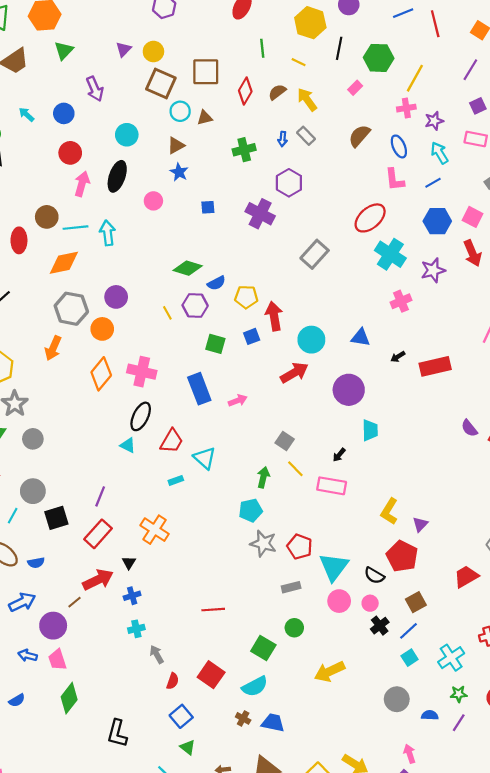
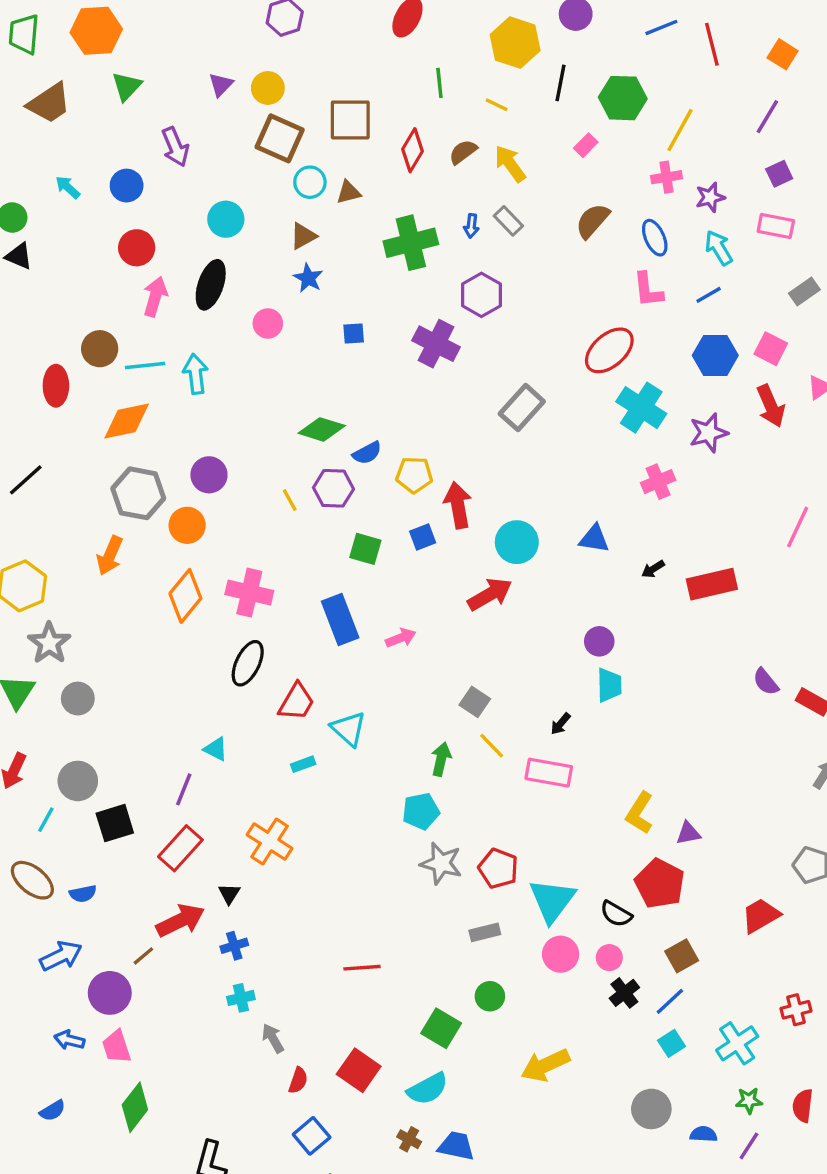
green cross: (244, 150) -> (411, 243), size x1.4
purple circle: (349, 390) -> (599, 641), moved, size x0.6
cyan triangle: (128, 445) -> (216, 749), moved
purple triangle: (420, 524) -> (688, 833), turned 35

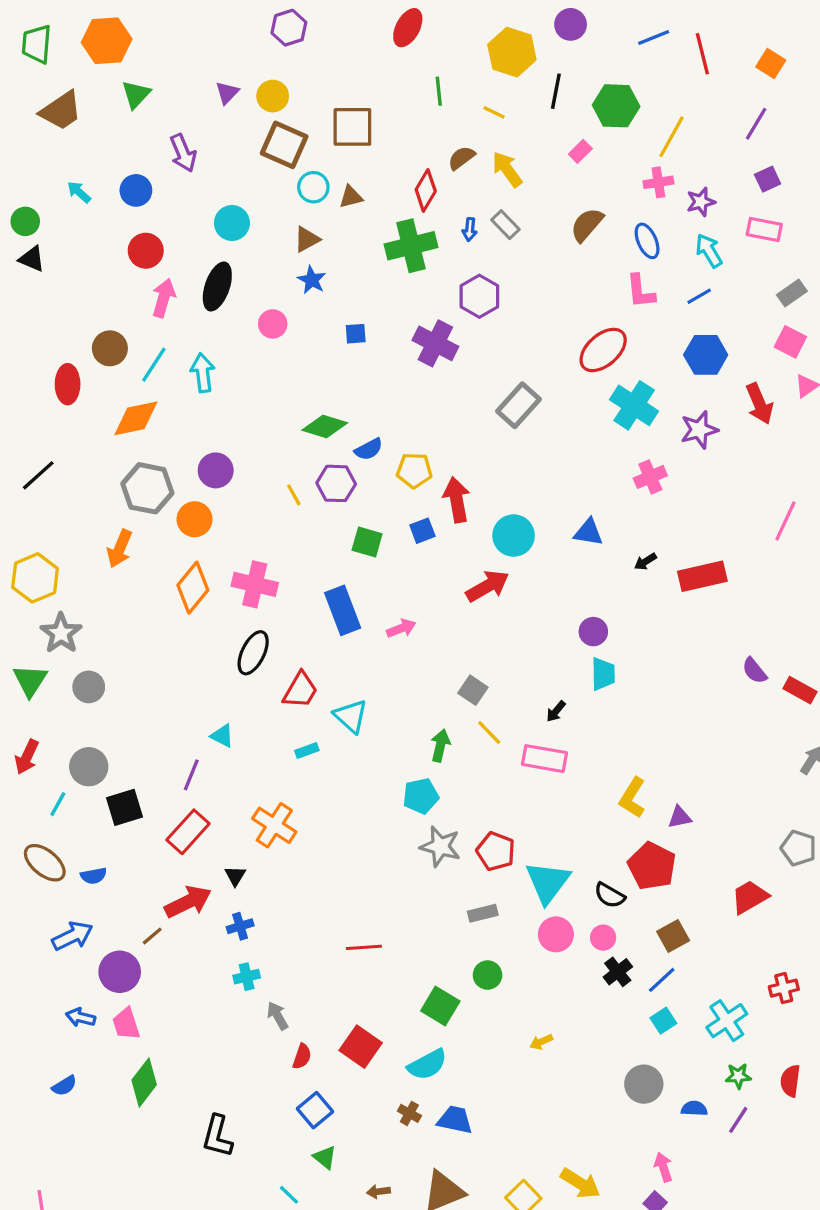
red diamond: (413, 150) -> (426, 190), moved
pink square: (771, 349) -> (790, 342), moved
cyan line: (145, 366) -> (154, 365), turned -51
yellow arrow: (545, 1065) -> (541, 1042), size x0.5

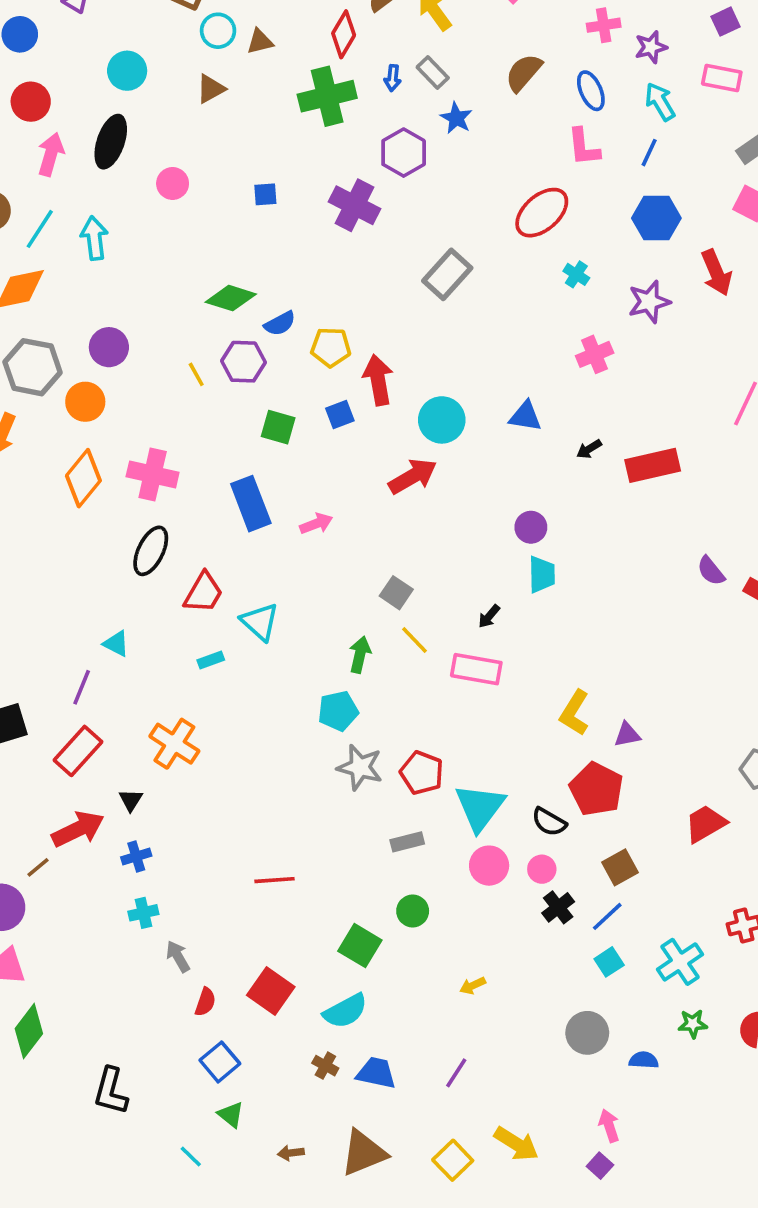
blue star: (312, 280) -> (456, 118), moved
blue line: (699, 296) -> (649, 153), turned -35
cyan cross: (634, 405) -> (576, 274), size x0.5
purple line: (738, 1120) -> (456, 1073), moved

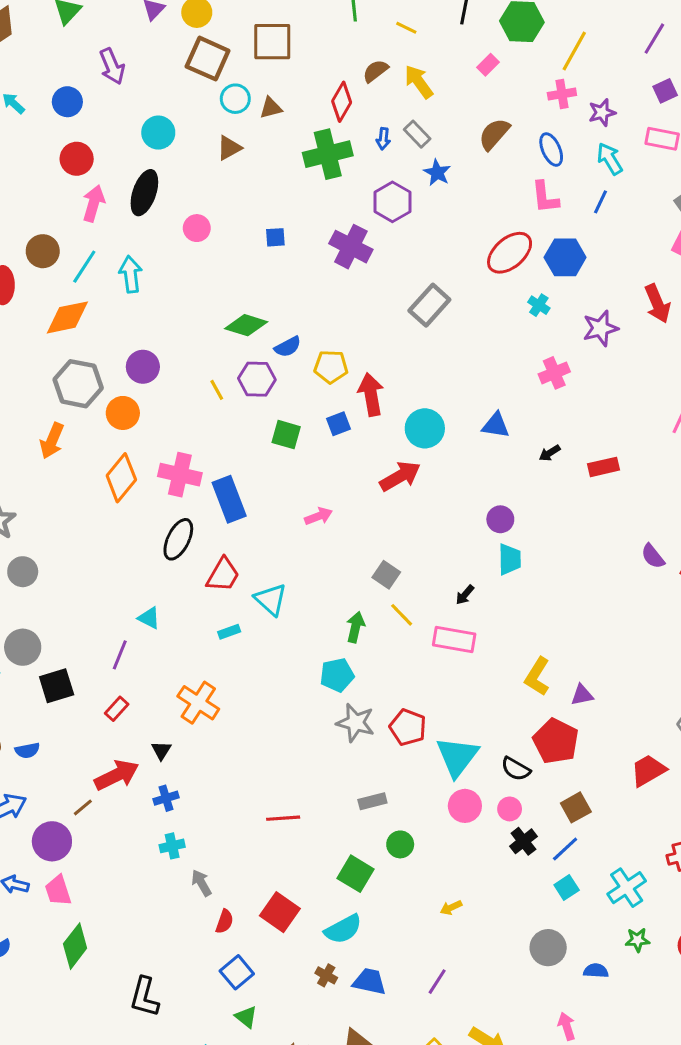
blue hexagon: (656, 218) -> (565, 257), moved
red rectangle: (653, 465) -> (604, 467), size x0.7
blue rectangle: (251, 504) -> (229, 499), moved
red rectangle: (78, 751) -> (117, 709), size x0.6
gray rectangle: (407, 842) -> (372, 801), moved

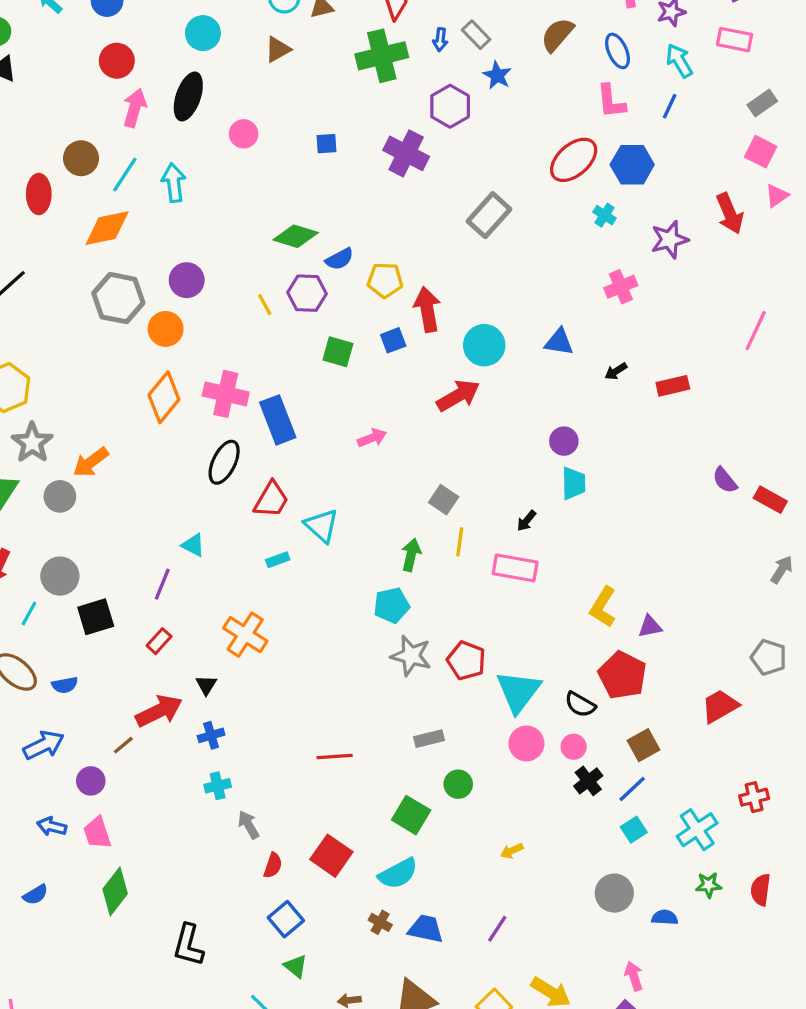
orange arrow: (52, 441) -> (91, 462), moved, turned 30
yellow line: (402, 615) -> (460, 542), turned 52
purple circle: (52, 841) -> (91, 781), size x0.7

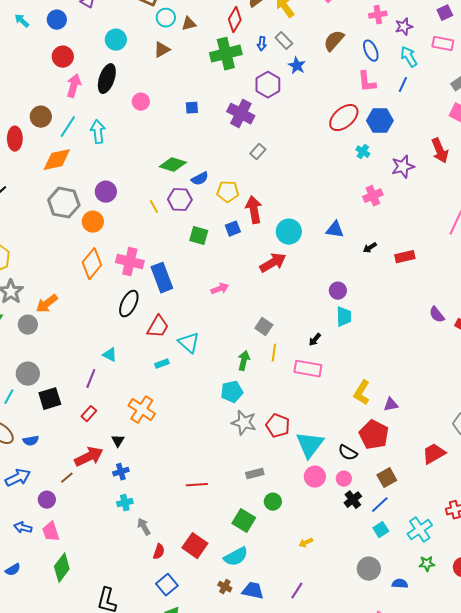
gray rectangle: (489, 215) -> (258, 152), moved, size x0.6

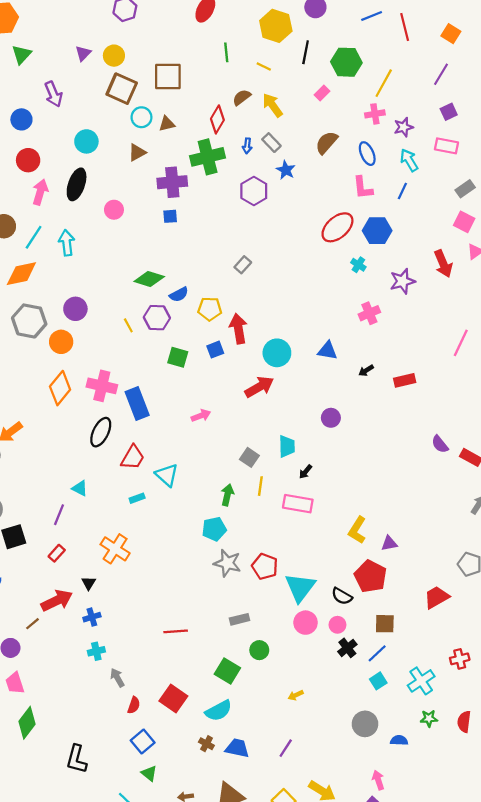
purple cross: (241, 114) -> (172, 182), moved, turned -32
cyan trapezoid: (344, 317) -> (287, 446), moved
brown square: (387, 478) -> (385, 624), turned 30

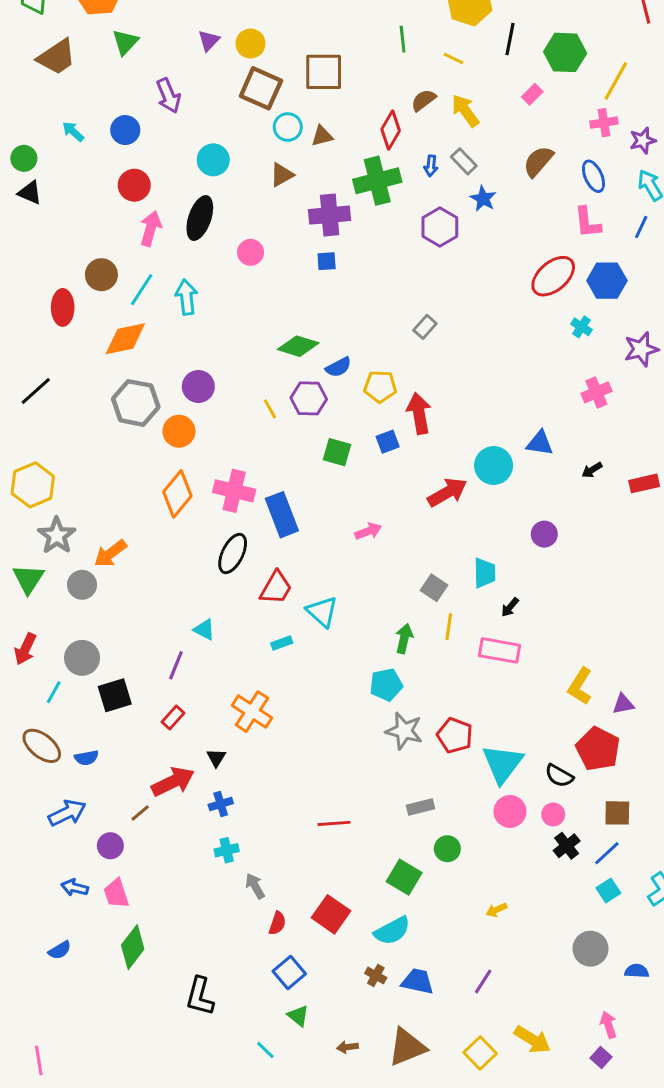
cyan circle: (277, 353) -> (494, 466), moved

